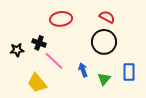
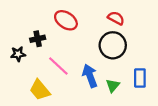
red ellipse: (61, 19) -> (66, 20), turned 40
black cross: (39, 43) -> (38, 39), moved, turned -32
blue arrow: (83, 70) -> (90, 76), size x1.5

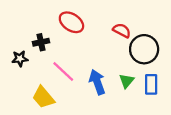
red semicircle: (116, 18) -> (122, 30), moved
black circle: (113, 45) -> (144, 49), moved
green triangle: (113, 86) -> (127, 81), moved

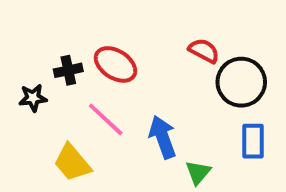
red ellipse: (71, 22) -> (115, 64), moved
green triangle: (127, 81) -> (198, 172), moved

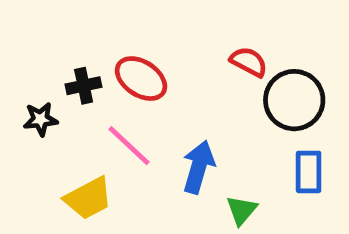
blue arrow: (163, 137) -> (198, 167), turned 36
yellow trapezoid: (72, 163) -> (88, 198), turned -78

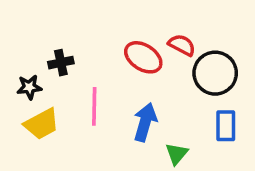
red ellipse: (141, 79) -> (143, 57), moved
pink line: (129, 146) -> (94, 106), turned 48
yellow trapezoid: (88, 198) -> (42, 124), moved

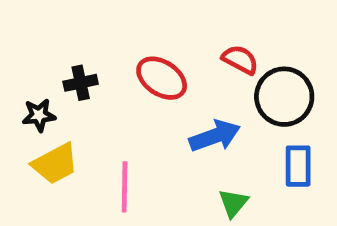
red ellipse: (143, 57) -> (162, 78), moved
pink line: (94, 106) -> (125, 187), moved
blue arrow: (145, 122) -> (215, 136), moved, turned 54

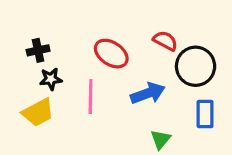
black cross: (81, 83) -> (38, 50), moved
black star: (39, 115) -> (51, 79), moved
pink line: (125, 187) -> (91, 96), moved

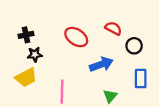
black circle: (196, 66) -> (134, 46), size x0.6
pink line: (91, 96) -> (62, 92), moved

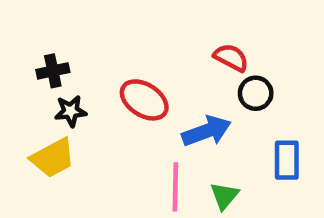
red ellipse: (76, 37) -> (144, 100), moved
black circle: (134, 46) -> (256, 93), moved
pink line: (62, 92) -> (175, 187), moved

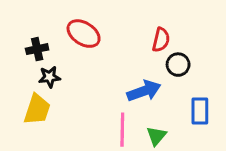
red semicircle: (231, 58) -> (161, 40), turned 75
red ellipse: (144, 100) -> (84, 34), moved
yellow trapezoid: (53, 158) -> (37, 109), turned -44

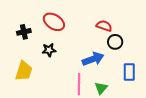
red semicircle: (161, 40) -> (104, 26), turned -84
black star: (49, 77) -> (49, 50), moved

